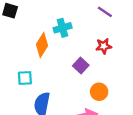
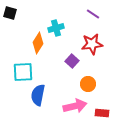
red star: (104, 46) -> (92, 44), size x1.5
cyan square: (25, 78) -> (23, 72), size x1.5

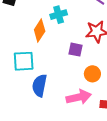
purple square: (72, 61) -> (75, 50), turned -32

